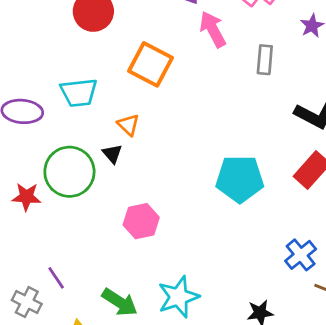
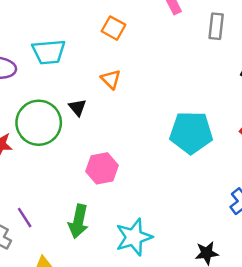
orange square: (150, 64) -> (113, 28), size x0.6
orange triangle: (128, 125) -> (111, 79), moved
green arrow: (120, 302) -> (78, 221), moved, turned 68

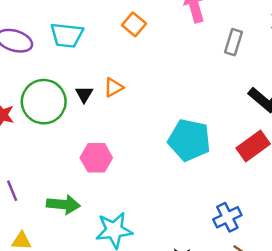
orange triangle: (111, 79) -> (114, 87), moved, turned 35
green arrow: (78, 221) -> (63, 204), turned -108

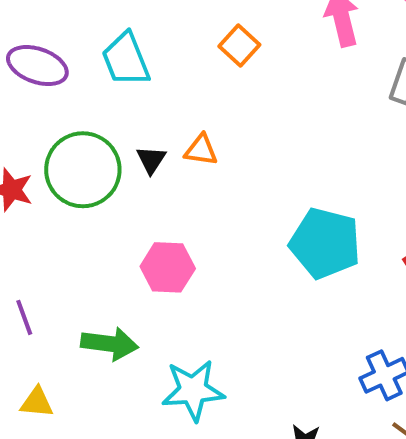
cyan trapezoid: (67, 35) -> (126, 59), turned 60
orange triangle: (114, 87) -> (201, 150), turned 35

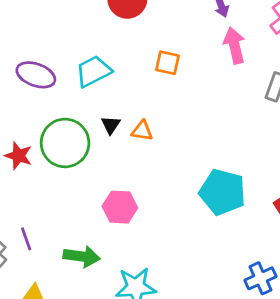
orange square: (239, 45) -> (168, 63), turned -30
cyan trapezoid: (126, 59) -> (93, 71), turned 84
black triangle: (151, 160) -> (111, 125), moved

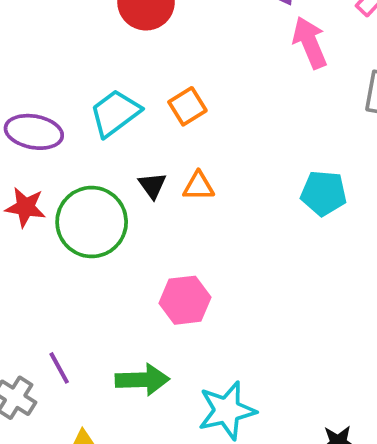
orange square: (168, 63) -> (187, 106), moved, turned -35
red star: (19, 156) -> (25, 207), moved
cyan pentagon: (223, 192) -> (324, 193), moved, size x0.7

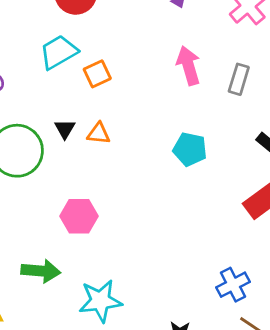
pink arrow: (310, 43) -> (188, 66), moved
cyan trapezoid: (115, 113) -> (59, 52), moved

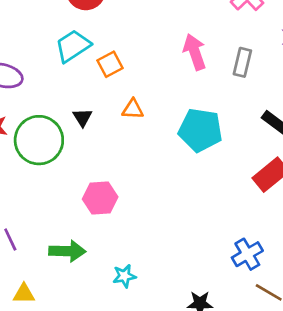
orange triangle: (99, 133) -> (133, 109), moved
cyan pentagon: (190, 149) -> (200, 130), size x1.4
cyan star: (100, 301) -> (124, 276), size x0.6

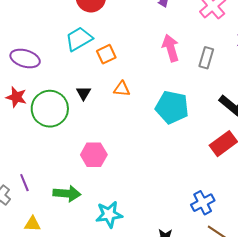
cyan star: (124, 276) -> (109, 214), size x1.5

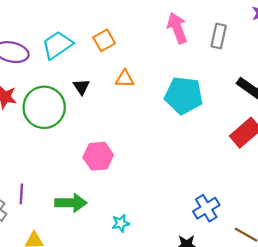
cyan trapezoid: (79, 39) -> (57, 45), moved
purple line: (24, 183) -> (21, 194), turned 30
blue cross: (203, 203) -> (206, 208), moved
cyan star: (109, 214) -> (121, 223), size x0.6

